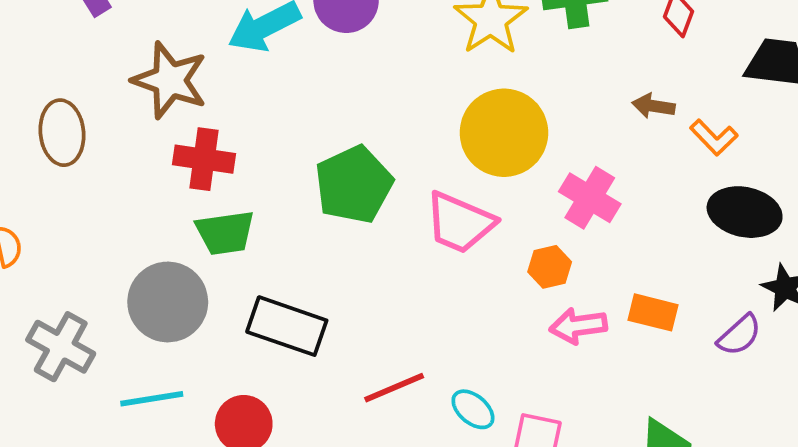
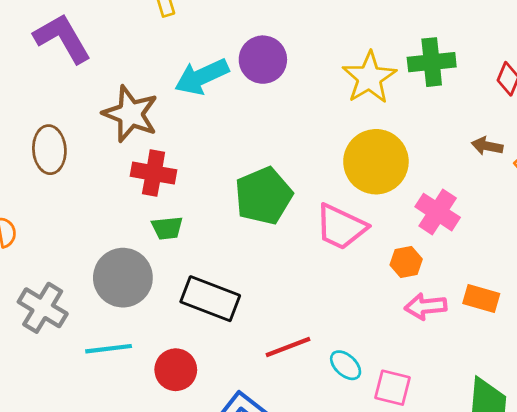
green trapezoid: (225, 233) -> (167, 228), size x0.7

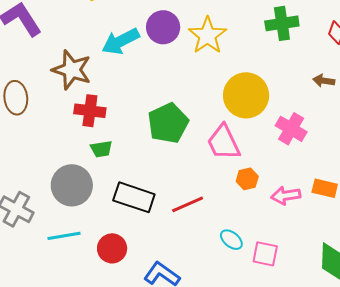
yellow star: (369, 78) -> (208, 35), moved
pink trapezoid: (341, 227) -> (224, 142), turned 42
orange hexagon: (406, 262) -> (247, 179), moved
red line: (288, 347) -> (188, 204), moved

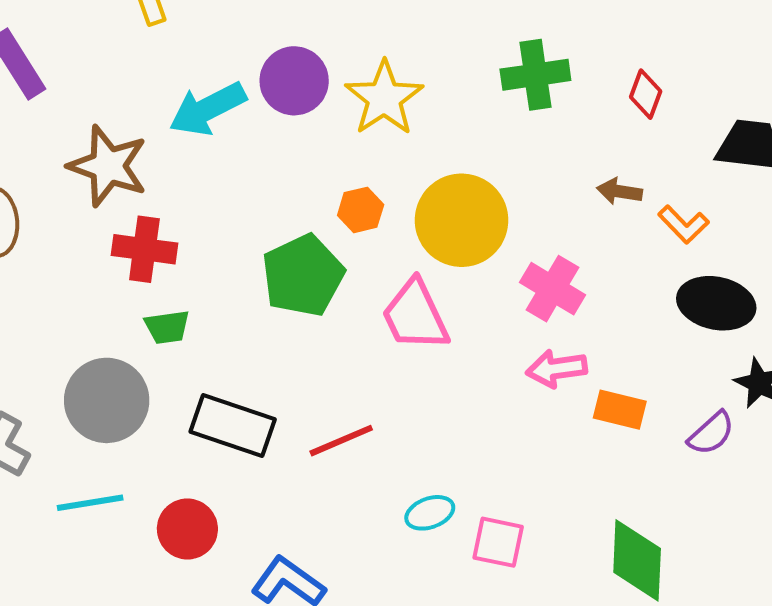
orange hexagon: (247, 179) -> (361, 210), moved
pink arrow: (286, 196) -> (557, 369), moved
cyan ellipse: (231, 240) -> (430, 513), turned -60

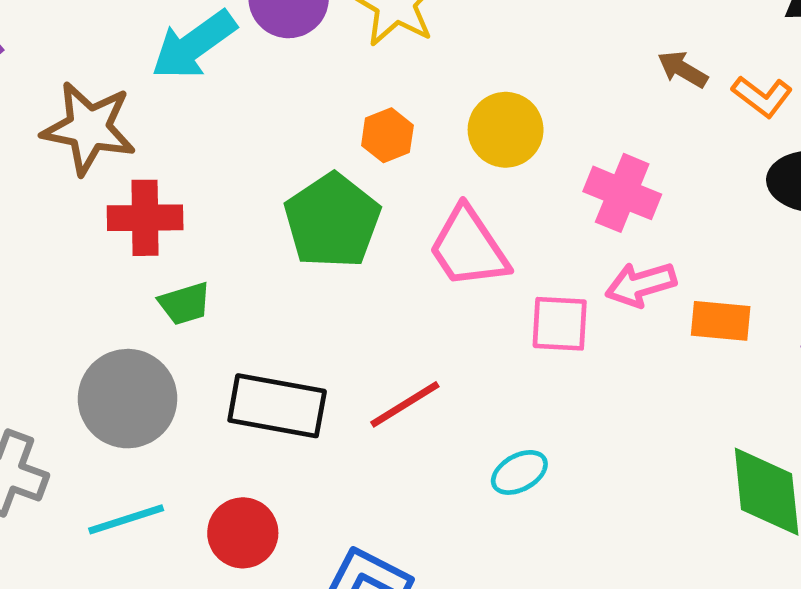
brown arrow: (619, 191) -> (683, 69), turned 30
yellow circle: (462, 220) -> (506, 130), size x0.7
pink square: (498, 542) -> (560, 324), moved

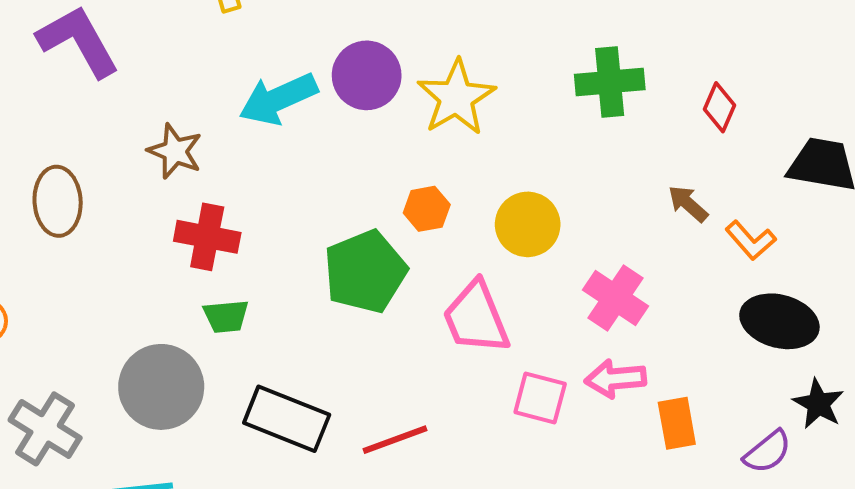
brown star: (89, 128) -> (175, 151), size x0.7
orange rectangle: (721, 321) -> (677, 423), turned 63

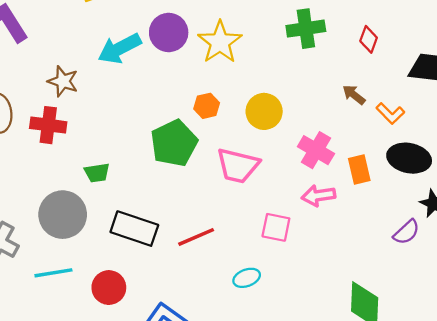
red cross: (207, 237) -> (48, 125), moved
pink trapezoid: (476, 318) -> (238, 166), turned -51
pink square: (540, 398) -> (276, 227), moved
orange rectangle: (677, 423) -> (359, 169), moved

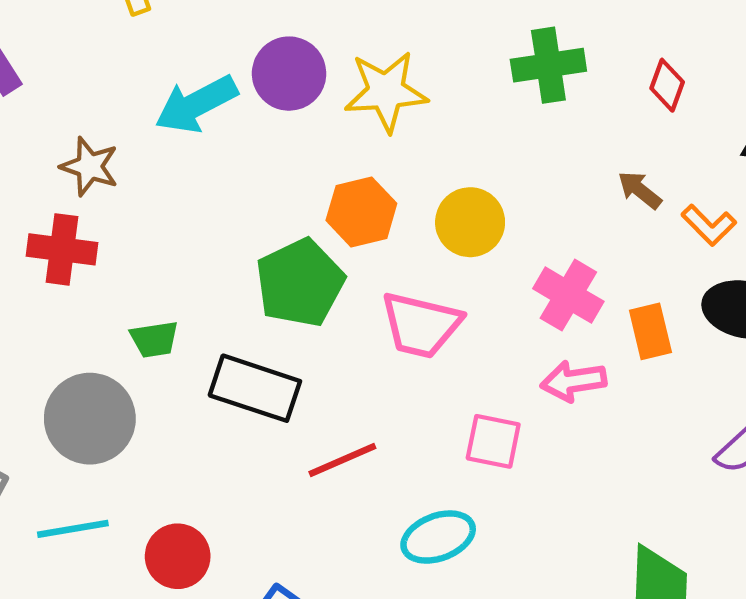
yellow star: (220, 42) -> (386, 91), turned 30
orange hexagon: (207, 106) -> (361, 212), size x1.4
black rectangle: (134, 229) -> (255, 388), moved
cyan ellipse: (247, 278) -> (438, 537), size x1.4

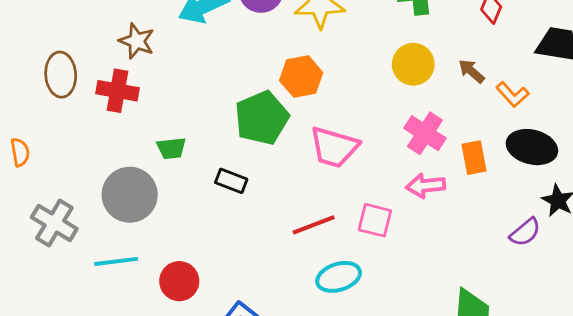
yellow circle: (470, 222) -> (413, 64), moved
black rectangle: (255, 388) -> (231, 181), size x0.6
red line: (342, 460) -> (314, 225), moved

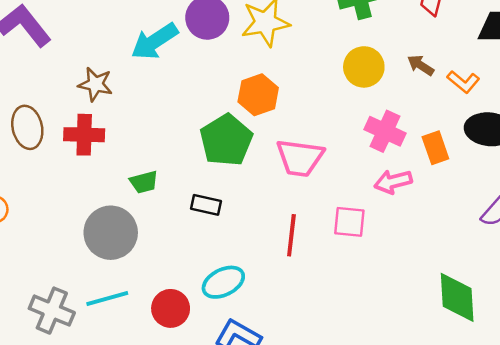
gray cross: (54, 223) -> (52, 311), moved
red line: (314, 225) -> (291, 235), turned -54
cyan ellipse: (339, 277) -> (223, 282), moved

